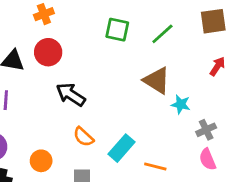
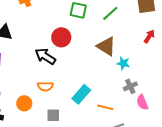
red circle: (48, 52) -> (61, 37), moved
gray cross: (206, 130) -> (130, 86), moved
orange semicircle: (83, 137) -> (45, 86), moved, turned -42

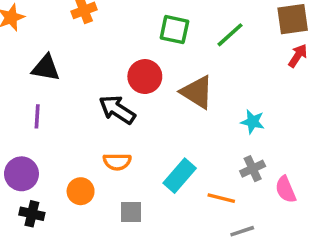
red arrow: (149, 36) -> (298, 56), moved
brown triangle: (106, 46) -> (197, 92), moved
gray cross: (130, 86) -> (253, 169), moved

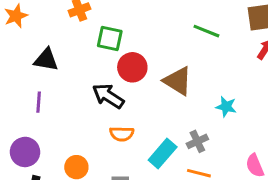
green square: (174, 30) -> (110, 39), moved
green line: (230, 35) -> (206, 31), turned 64
orange semicircle: (117, 162) -> (122, 134), moved
gray cross: (253, 169) -> (197, 141), moved

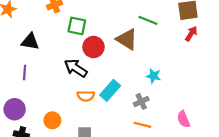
brown triangle: (178, 81) -> (127, 39), moved
cyan star: (226, 107) -> (153, 76), moved
cyan rectangle: (163, 153) -> (110, 90), moved

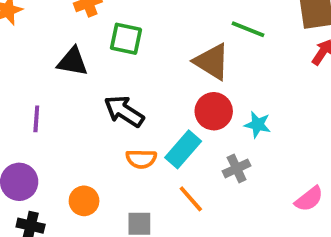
black triangle: (30, 41) -> (73, 62), moved
red circle: (93, 47) -> (214, 111), moved
pink semicircle: (183, 119) -> (309, 199), turned -105
orange line: (142, 125) -> (191, 199), moved, turned 35

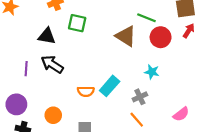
black arrow: (124, 111) -> (52, 64), moved
red circle: (214, 111) -> (161, 37), moved
orange line: (191, 199) -> (137, 120), moved

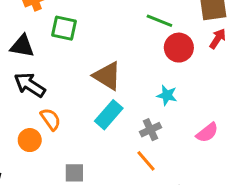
brown triangle: (126, 36) -> (107, 76), moved
orange semicircle: (86, 91) -> (51, 119), moved, turned -126
pink semicircle: (181, 114) -> (207, 133), moved
orange circle: (53, 115) -> (30, 140), moved

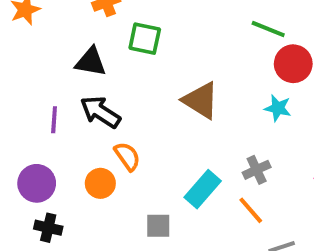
cyan star: (167, 95) -> (278, 108), moved
cyan rectangle: (109, 115) -> (203, 189), moved

